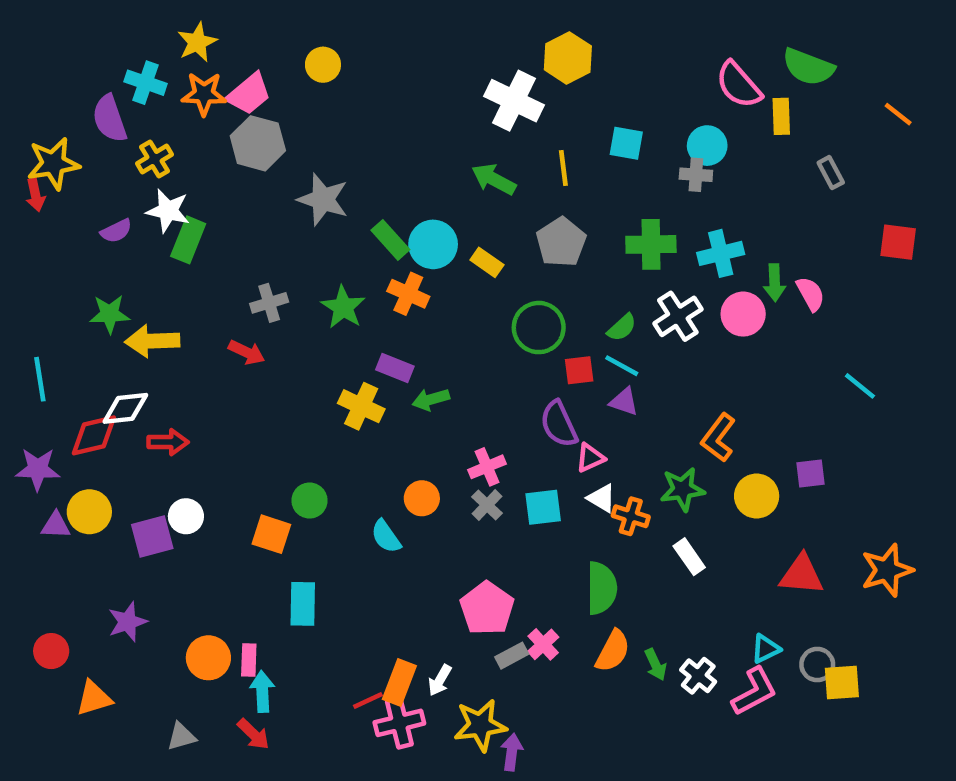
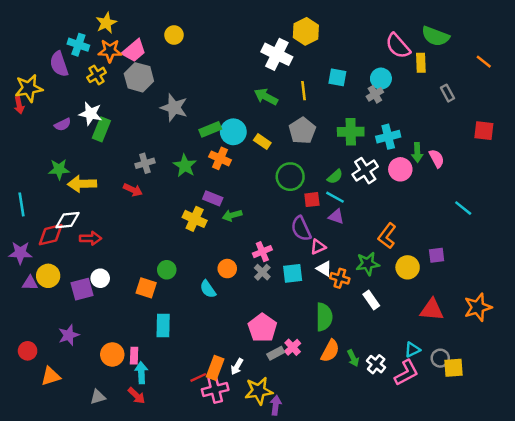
yellow cross: (154, 159) -> (97, 75), moved
gray cross: (696, 175) -> (375, 94), turned -35
green rectangle: (390, 240) -> (210, 129), turned -70

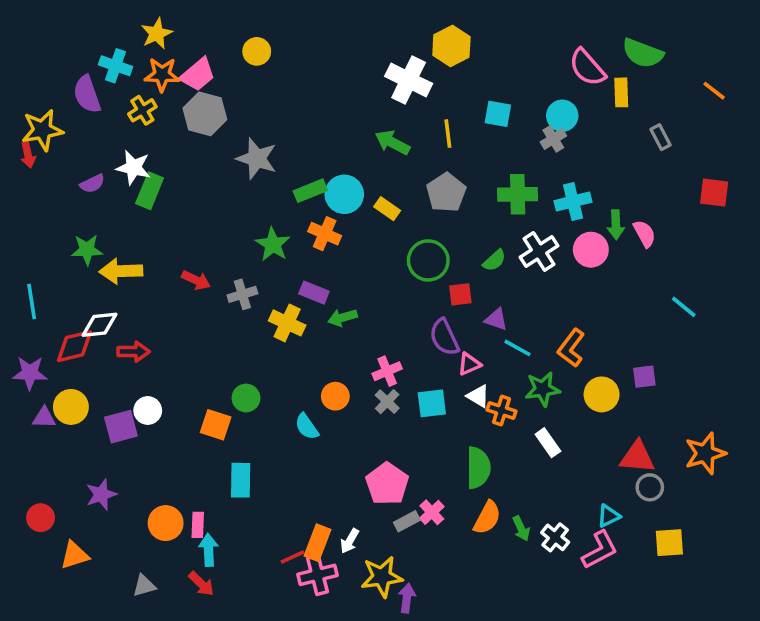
gray cross: (145, 163) -> (242, 294), moved
cyan line: (335, 197) -> (518, 348), moved
gray circle: (440, 358) -> (650, 487), moved

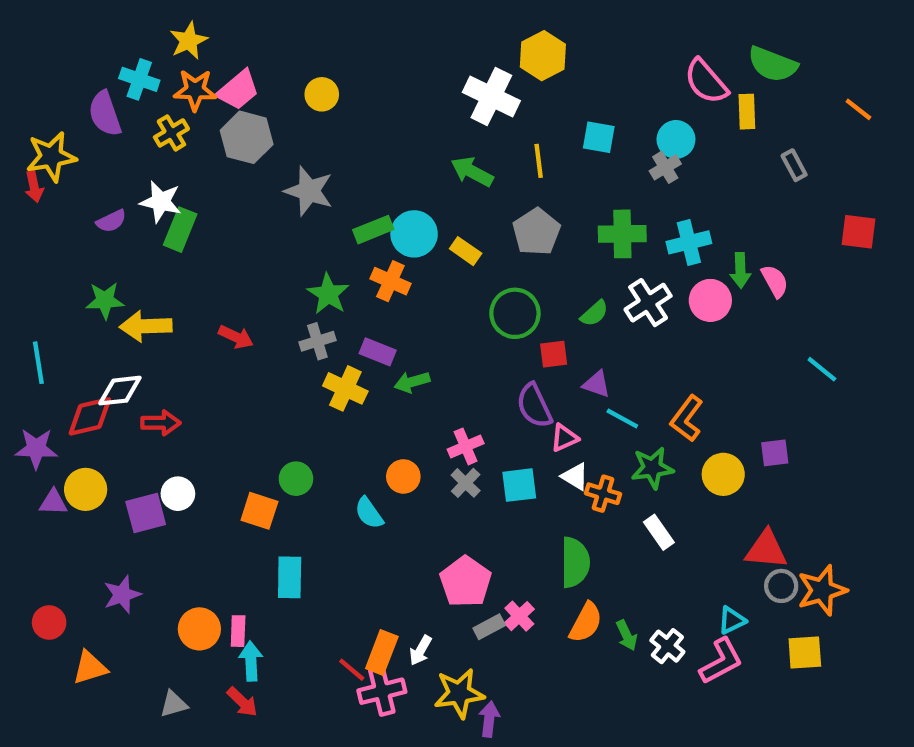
yellow circle: (257, 51) -> (322, 94), moved
gray cross: (242, 294) -> (317, 341), moved
orange star: (705, 453) -> (822, 590), moved
red line: (292, 557) -> (352, 670), turned 65

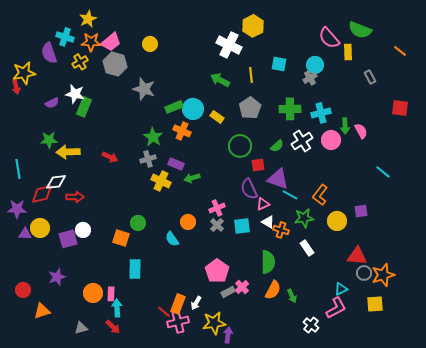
purple triangle: (597, 384) -> (278, 179), size x1.6
white cross: (667, 646) -> (311, 325), moved

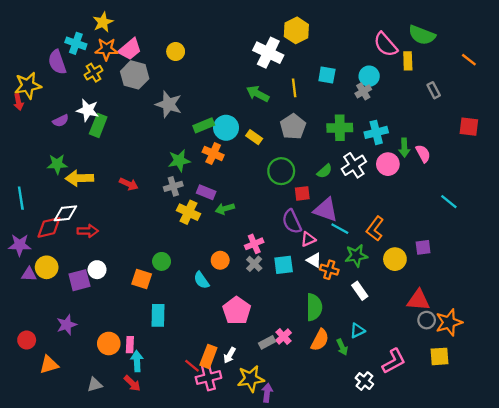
green star: (153, 137) -> (179, 161), turned 30
pink pentagon: (217, 271) -> (237, 311), moved
cyan triangle: (341, 289) -> (357, 331), moved

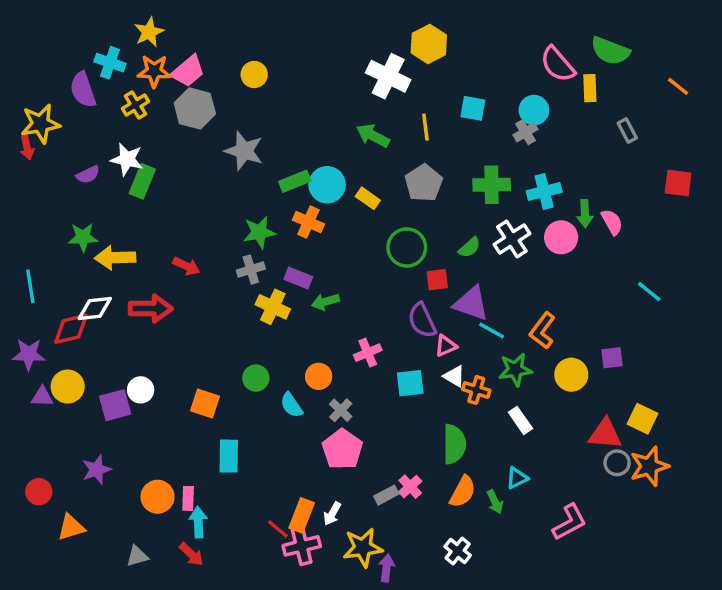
red arrow: (88, 231) -> (151, 309), moved, size x1.4
green circle: (162, 261) -> (256, 378), moved
gray cross: (254, 264) -> (341, 410), moved
yellow square: (439, 356) -> (642, 419), moved, turned 30
white cross: (364, 381) -> (458, 551), moved

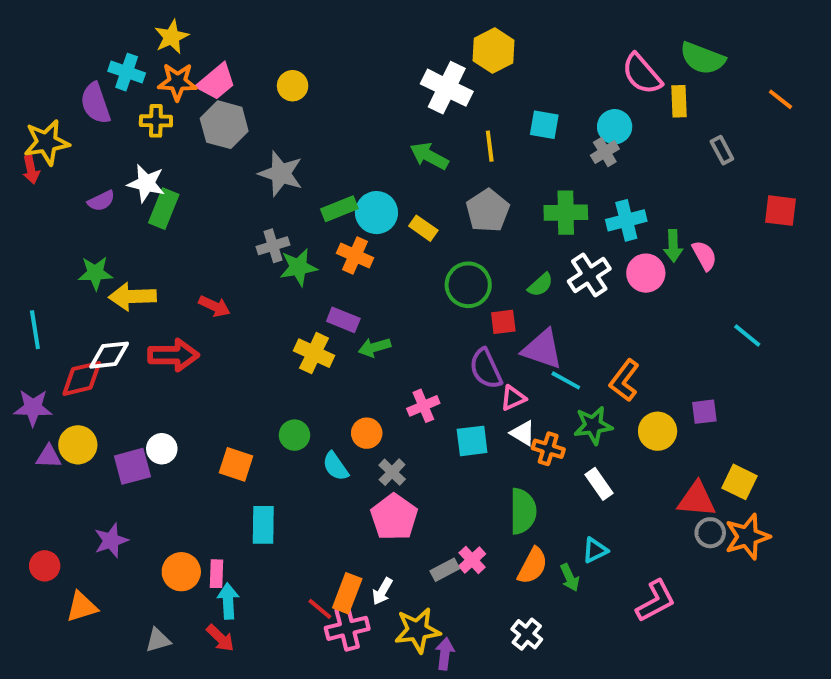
yellow cross: (135, 105) -> (156, 121), turned 32
gray cross: (251, 270) -> (273, 246), moved

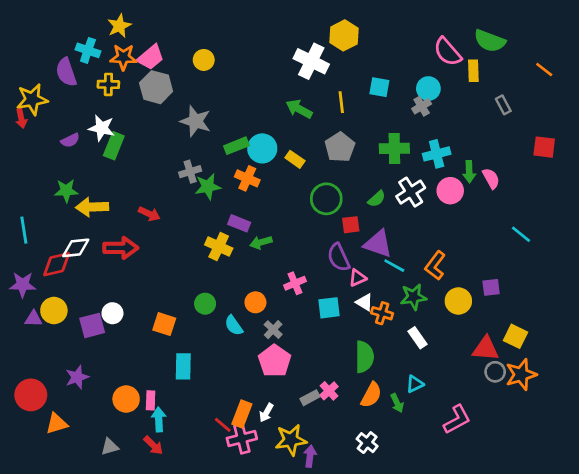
red circle: (45, 566) -> (31, 395), size x1.5

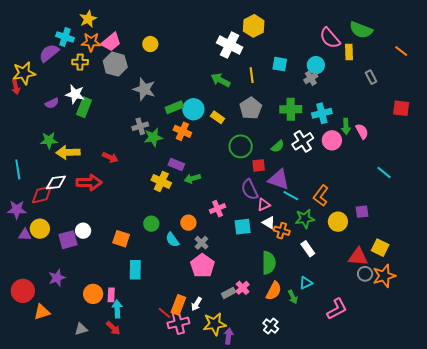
purple semicircle: (66, 72) -> (49, 53), turned 70

